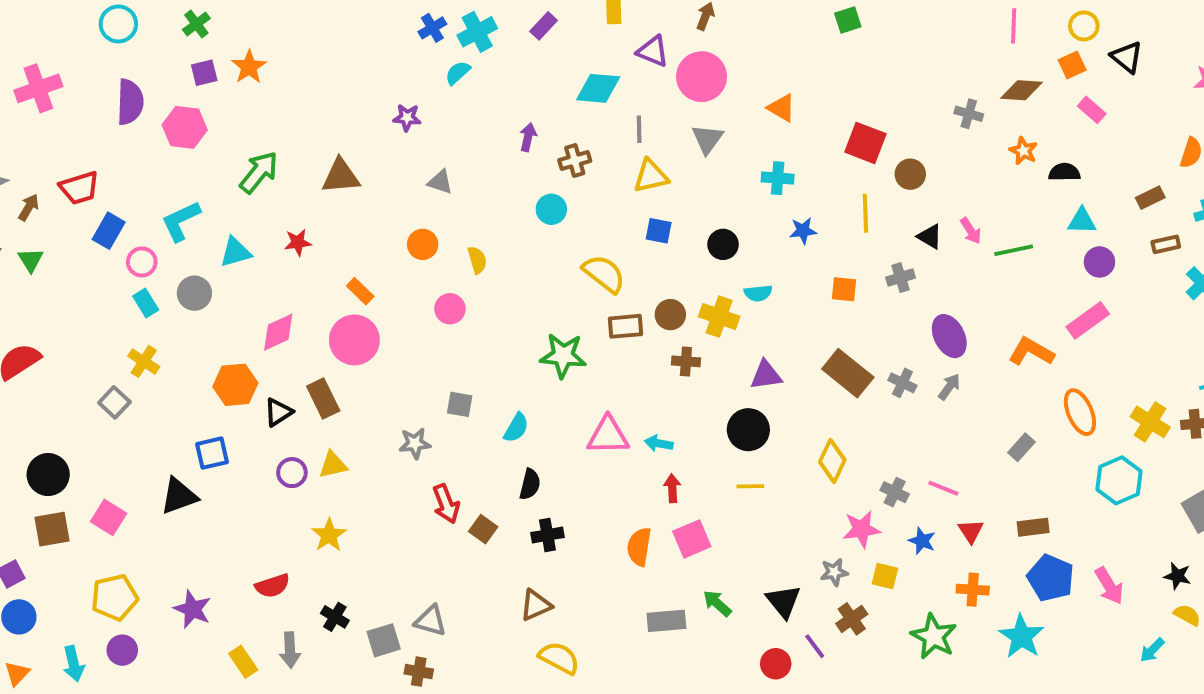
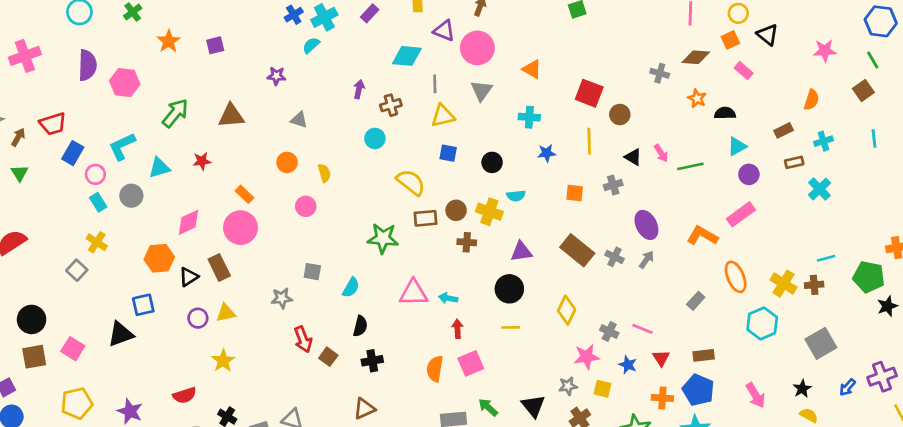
purple square: (204, 73) -> (215, 45), moved
cyan triangle: (1082, 221) -> (737, 146), turned -30
black star: (1177, 576) -> (802, 389), turned 30
blue pentagon: (1051, 578) -> (698, 390), moved

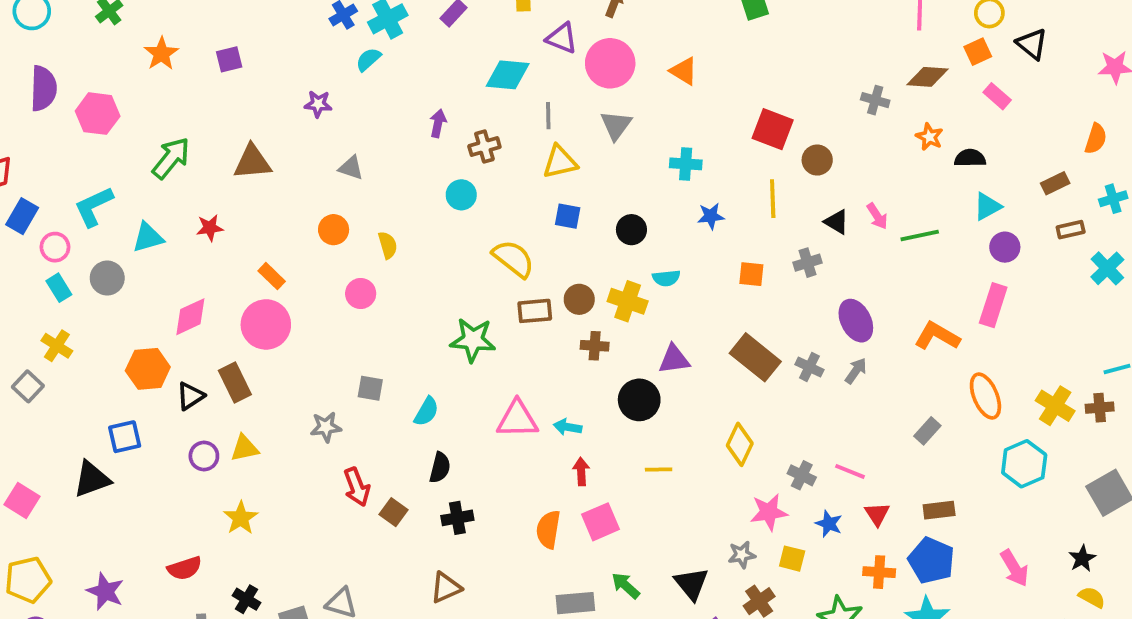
orange triangle: (532, 69) -> (684, 71), moved
pink rectangle: (741, 214) -> (993, 305), turned -36
black circle: (509, 289) -> (639, 400), moved

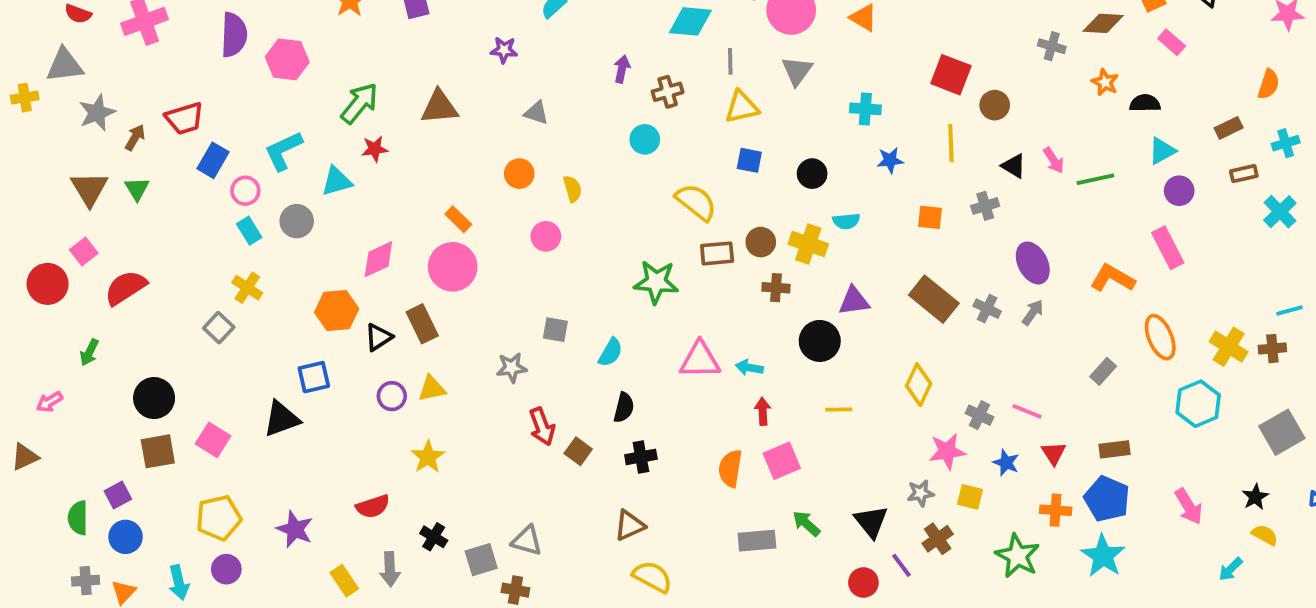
red star: (210, 228) -> (375, 149), moved
pink rectangle: (993, 305) -> (1168, 248), turned -45

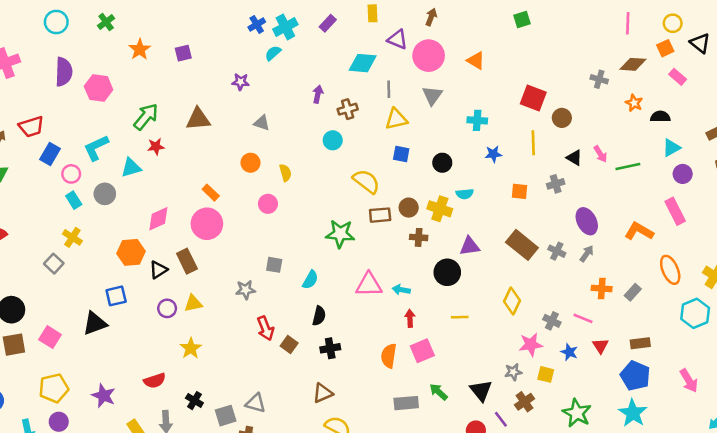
orange cross: (1056, 510) -> (602, 288), moved

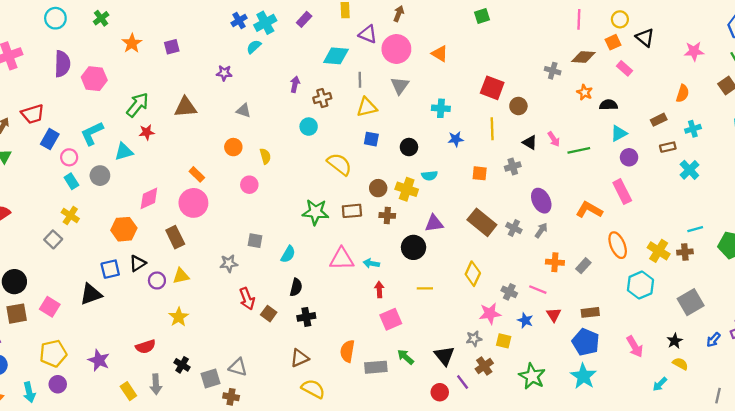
brown rectangle: (380, 215) -> (352, 211), moved
black triangle: (158, 270) -> (138, 263), moved
orange semicircle: (389, 356) -> (347, 351), moved

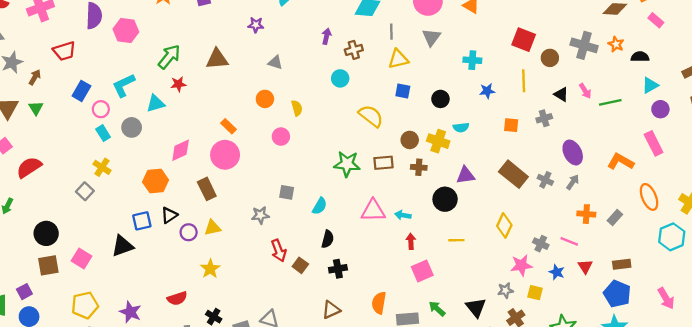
gray cross: (553, 71) -> (584, 45), moved, size x1.6
red trapezoid: (33, 114) -> (64, 51), moved

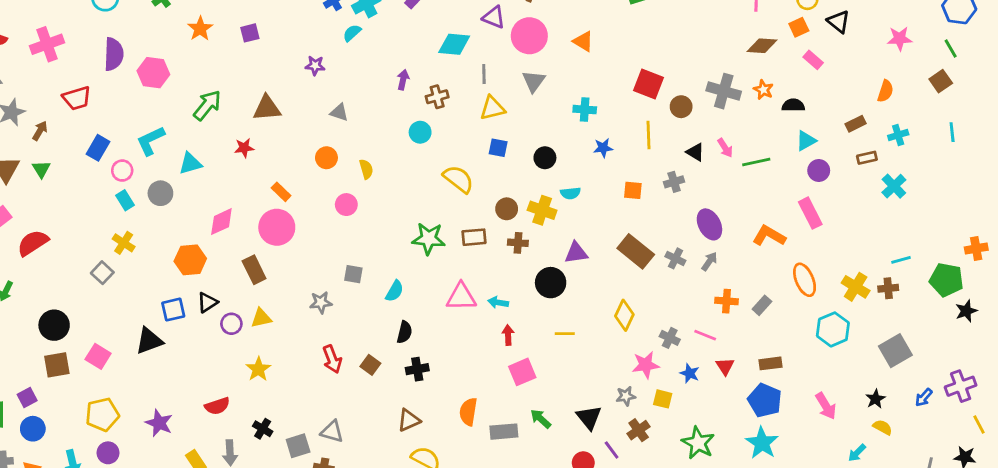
red star: (178, 84) -> (244, 148), moved
red arrow: (279, 251) -> (332, 359), moved

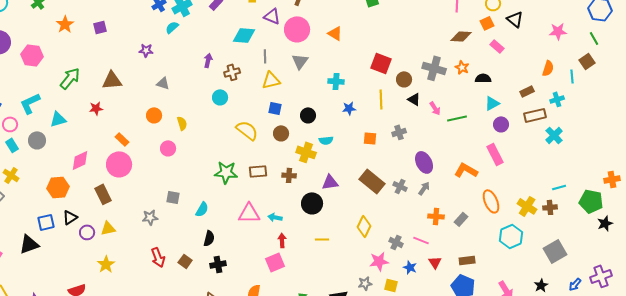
cyan line: (952, 132) -> (572, 76), moved
black triangle: (695, 152) -> (414, 99), moved
brown rectangle: (867, 158) -> (535, 115), size x1.5
brown circle: (507, 209) -> (281, 133), moved
pink square: (522, 372) -> (275, 262), moved

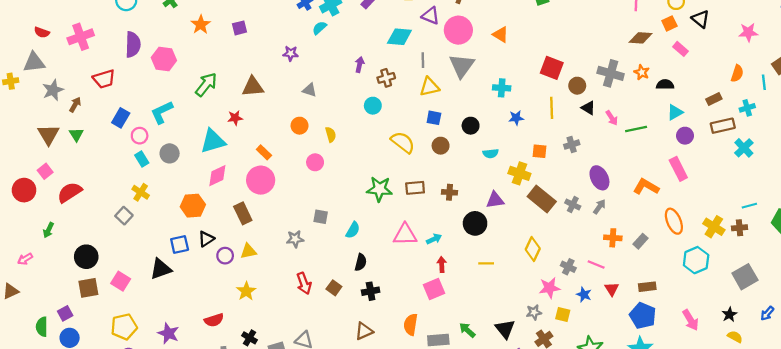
gray triangle: (300, 61) -> (462, 66), size x1.4
cyan triangle: (58, 119) -> (213, 141), moved, size x1.4
yellow cross: (306, 152) -> (519, 173), moved
cyan arrow: (275, 217) -> (434, 239), turned 144

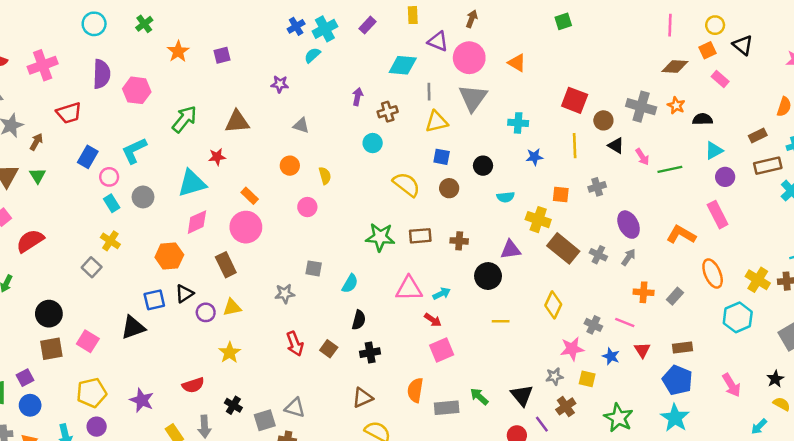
red arrow: (442, 265) -> (433, 320), moved, turned 128

